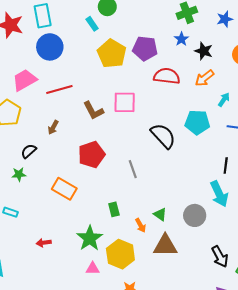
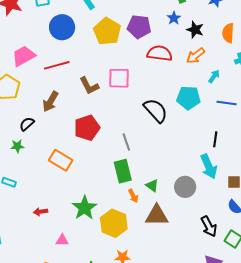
blue circle: (50, 47) -> (62, 27), moved
brown arrow: (53, 127) -> (50, 101), size x1.5
green rectangle: (114, 209) -> (123, 171), moved, size x1.6
pink triangle: (93, 269) -> (62, 240), moved

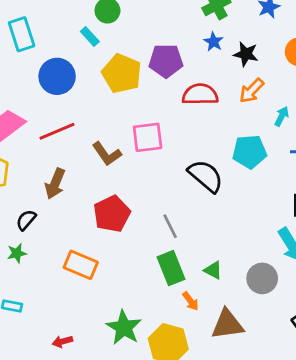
green triangle: (152, 186) -> (213, 270), moved

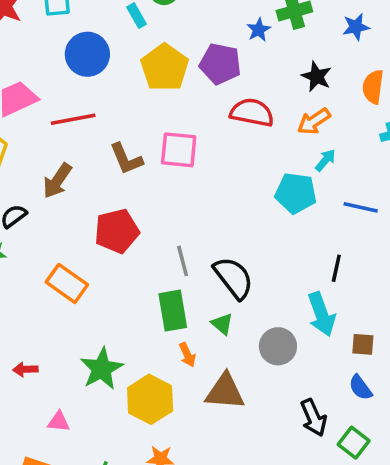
blue star: (214, 42) -> (259, 30), moved
cyan arrow: (282, 116) -> (325, 160), moved
black semicircle: (206, 176) -> (234, 278), moved

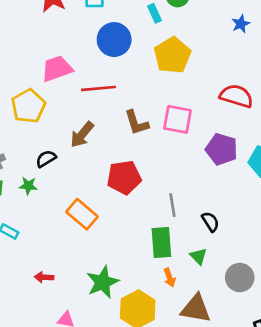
blue star: (259, 30) -> (241, 24), moved
purple pentagon: (220, 64) -> (222, 149), moved
black semicircle: (234, 278) -> (210, 222), size x0.6

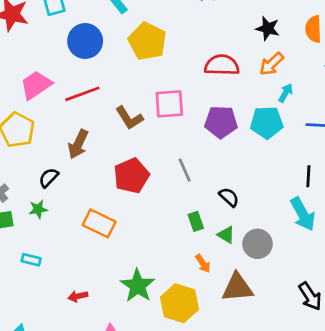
gray line: (172, 205) -> (185, 170), moved
green rectangle: (161, 243) -> (196, 221), moved, size x0.6
gray circle: (240, 277) -> (258, 244), moved

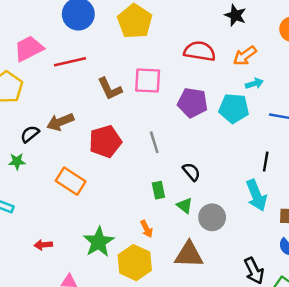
black star: (268, 28) -> (235, 15), moved
cyan arrow: (286, 93) -> (254, 83), turned 36
brown arrow: (78, 144) -> (60, 122), moved, turned 36
orange arrow: (203, 263) -> (147, 229), moved

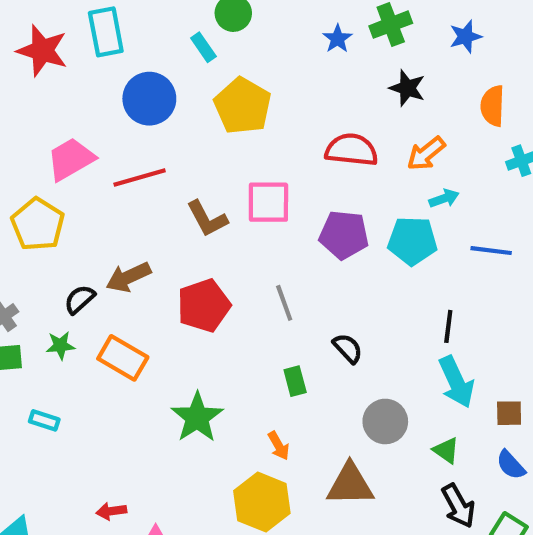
black line: (266, 162) -> (448, 326), moved
orange rectangle: (71, 181) -> (123, 358), moved
green triangle: (185, 206) -> (446, 450), moved
green star: (99, 242) -> (197, 417), moved
red arrow: (43, 245) -> (111, 511), moved

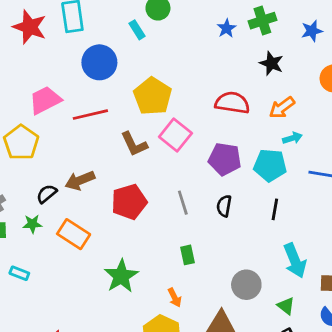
yellow pentagon: (243, 106) -> (153, 96), moved
pink square: (268, 202) -> (175, 135), turned 36
black line: (448, 326) -> (275, 209), moved
black semicircle: (348, 348) -> (224, 206), moved, turned -130

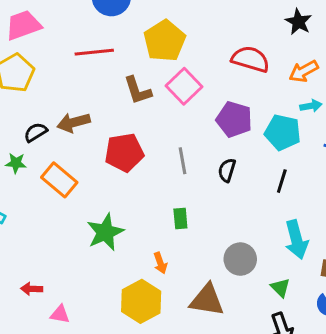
pink trapezoid: (45, 100) -> (23, 25), moved

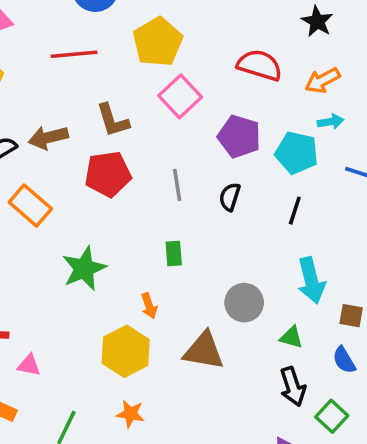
brown L-shape: (138, 90) -> (113, 120), moved
green triangle: (280, 288) -> (291, 337), turned -30

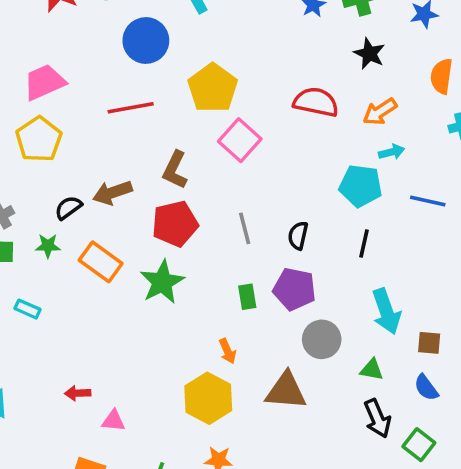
brown L-shape: (113, 120) -> (175, 170), turned 48
purple pentagon: (239, 136) -> (294, 289), moved
green star: (84, 268) -> (162, 282), moved

